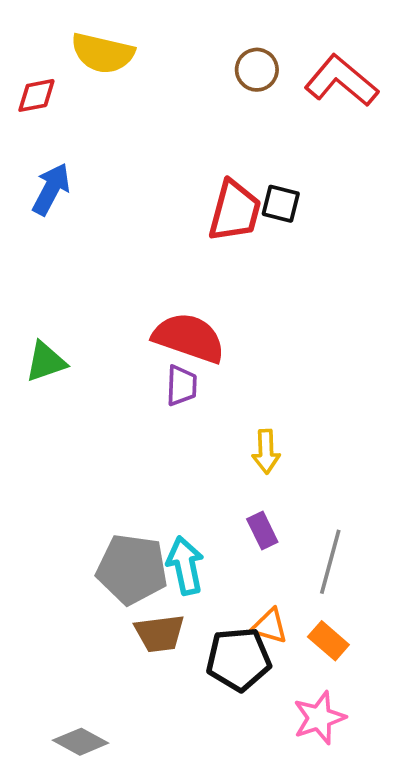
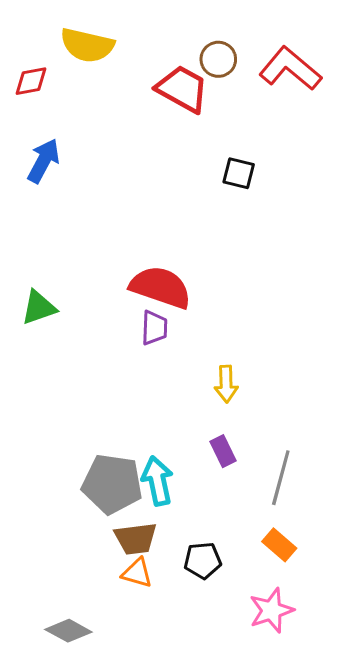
red trapezoid: (235, 211) -> (182, 89), moved, turned -76
orange triangle: (270, 626) -> (137, 573), moved
black pentagon: (238, 659) -> (203, 560), size x0.7

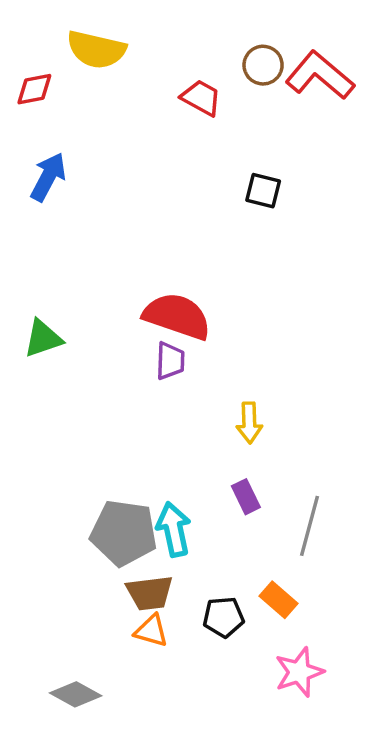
brown circle: (218, 59) -> (263, 65), moved
red trapezoid: (182, 89) -> (201, 98), size x0.7
orange rectangle: (279, 545) -> (279, 600), moved

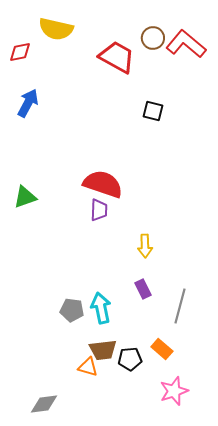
red trapezoid: (201, 98) -> (117, 57), size x1.5
gray pentagon: (124, 533) -> (72, 310), size x0.6
brown trapezoid: (150, 593) -> (103, 350), moved
gray diamond: (76, 694) -> (44, 404), turned -36

